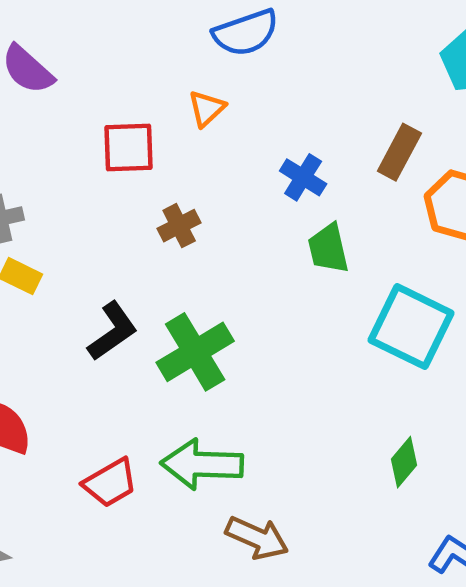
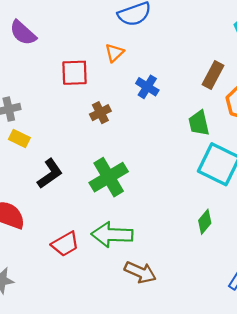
blue cross: (303, 177) -> (147, 87), moved
green trapezoid: (328, 249) -> (199, 123), moved
black L-shape: (112, 331) -> (50, 174), moved
green diamond: (404, 462) -> (205, 222), moved

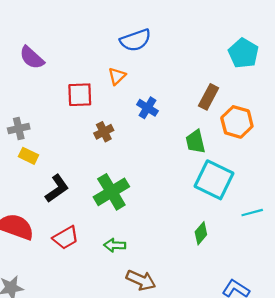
green arrow: (112, 235) -> (115, 245), size x0.6
red trapezoid: (65, 244) -> (66, 238), moved

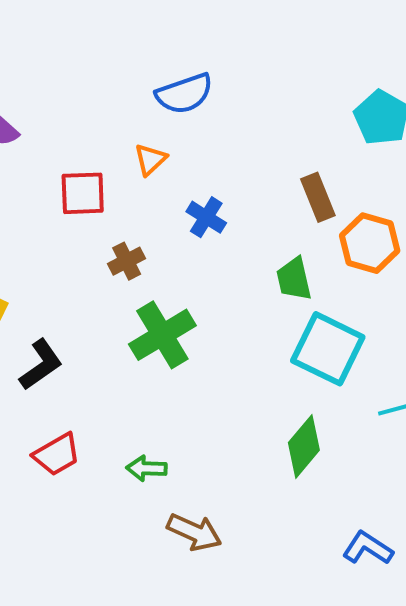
brown rectangle: (209, 97) -> (318, 197), turned -50
green cross: (111, 192) -> (162, 335), moved
green diamond: (201, 233) -> (304, 446), size x1.4

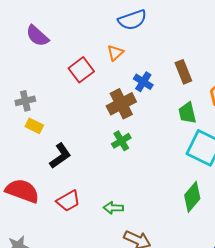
red square: (83, 193) -> (81, 70), turned -35
brown rectangle: (318, 197) -> (183, 72), moved
brown cross: (127, 261) -> (121, 104), moved, size x1.6
green cross: (162, 335) -> (121, 141), size x0.6

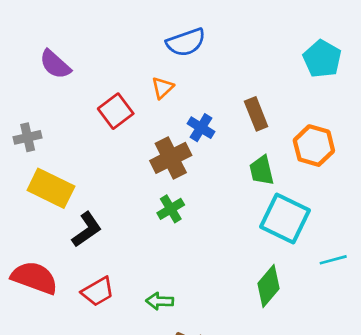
gray cross: (25, 101) -> (28, 137), moved
yellow rectangle: (34, 126) -> (51, 188), size x1.8

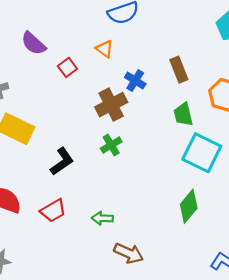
purple semicircle: (55, 64) -> (34, 43), moved
orange triangle: (162, 88) -> (105, 49), turned -42
red square: (116, 111) -> (67, 67), size x0.7
black L-shape: (87, 230) -> (62, 161), moved

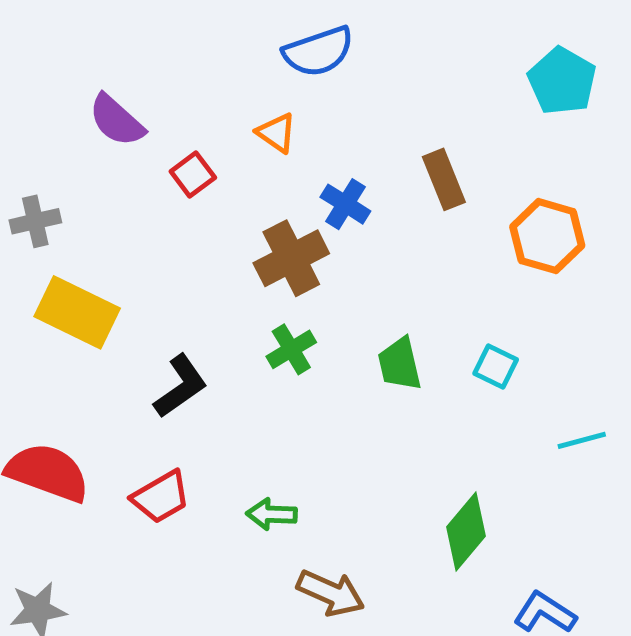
green trapezoid: (183, 114) -> (400, 364), moved
cyan square: (202, 153) -> (496, 367), size x0.5
green diamond: (189, 206) -> (466, 531), moved

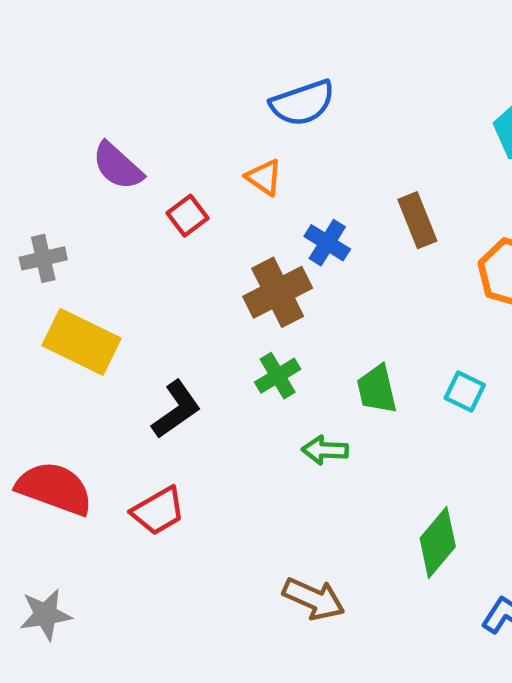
green arrow: (272, 514) -> (325, 450), moved

